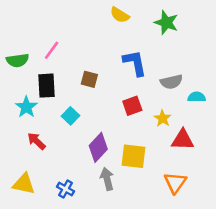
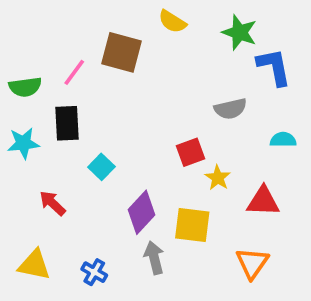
blue L-shape: (135, 63) -> (274, 67), moved
brown square: (89, 79) -> (121, 52), moved, size x1.6
gray semicircle: (171, 82) -> (230, 109), moved
cyan star: (26, 107) -> (23, 143), moved, turned 30
yellow star: (163, 118) -> (218, 178), moved

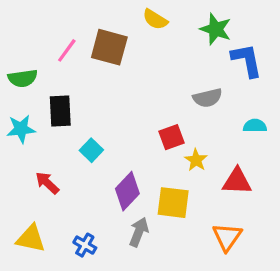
pink line: (74, 72) -> (67, 50), moved
gray arrow: (154, 258) -> (139, 232), turned 36

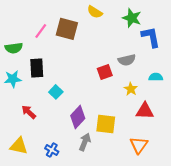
red square: (172, 137) -> (105, 72), moved
yellow star: (196, 160) -> (131, 89), moved

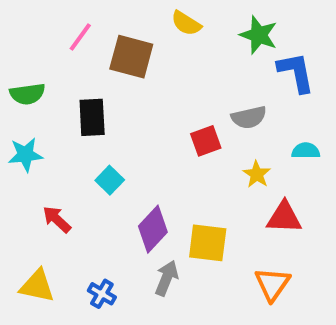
pink line: (41, 31) -> (80, 37), moved
black rectangle: (37, 68) -> (92, 117), moved

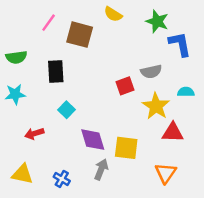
yellow star: (257, 174) -> (156, 106), size x1.6
red arrow: (57, 219) -> (34, 134), turned -60
purple diamond: (153, 229) -> (93, 140), turned -60

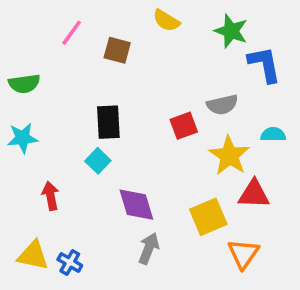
brown square: (80, 35) -> (117, 50), size x0.7
black rectangle: (56, 72) -> (108, 122), moved
red arrow: (34, 134) -> (51, 196), turned 96
yellow square: (126, 148) -> (208, 217), moved, turned -30
blue cross: (62, 179) -> (70, 262), moved

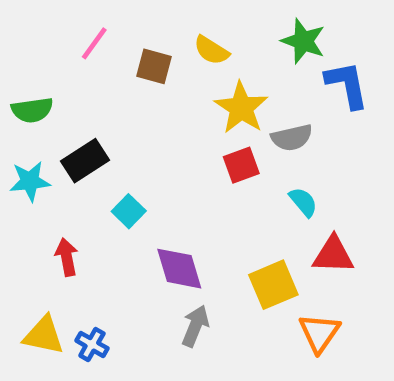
yellow semicircle: (166, 21) -> (211, 50), moved
black rectangle: (108, 122) -> (85, 161), moved, turned 60
cyan semicircle: (273, 134) -> (303, 202), moved, turned 50
yellow star: (229, 155) -> (241, 108), moved

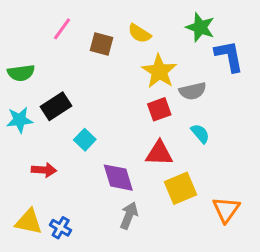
red triangle: (333, 255) -> (159, 153), moved
red arrow: (67, 257) -> (44, 170), turned 105
orange triangle: (319, 333) -> (226, 209), moved

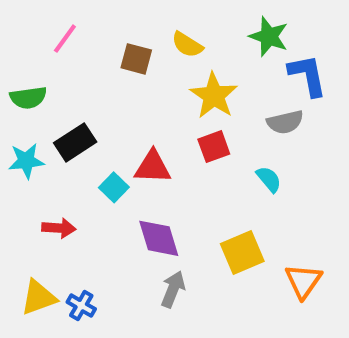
pink line: (62, 29) -> (65, 39), moved
gray semicircle: (193, 91) -> (285, 122), moved
red triangle: (159, 153) -> (153, 167), moved
yellow triangle: (29, 222) -> (38, 297), turned -32

